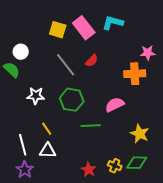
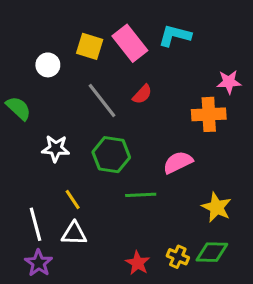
white circle: (21, 52) -> (48, 65), moved

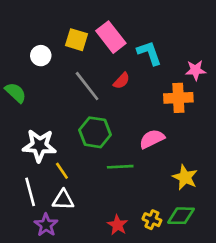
cyan L-shape: (175, 36) -> (149, 53), moved, turned 56
white star: (56, 148) -> (39, 146), moved, size x1.4
purple star: (39, 263) -> (46, 225), moved

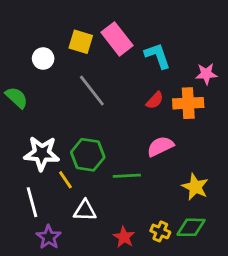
red semicircle: (121, 81) -> (155, 100), moved
green hexagon: (95, 132) -> (88, 155), moved
white triangle: (63, 200) -> (85, 211), moved

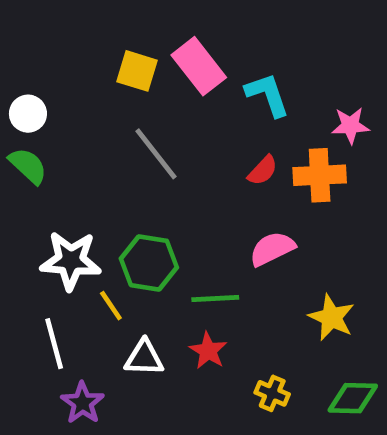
white circle: (43, 59) -> (28, 114), moved
green diamond: (191, 227) -> (353, 398), moved
red star: (124, 237) -> (208, 351), moved

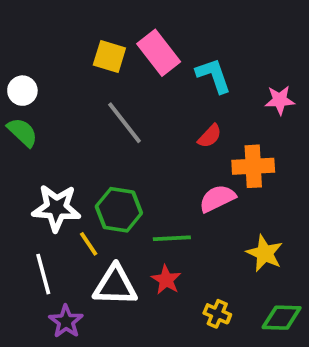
orange cross: (320, 175) -> (253, 166), moved
white triangle: (144, 358) -> (115, 285), size x1.4

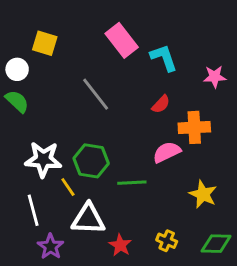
yellow square: (109, 57) -> (45, 43), moved
red star: (166, 280) -> (120, 245), moved

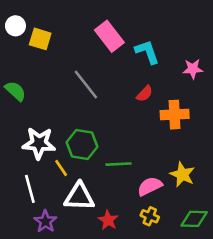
white circle: (17, 69) -> (15, 26), moved
pink semicircle: (167, 152) -> (150, 186), moved

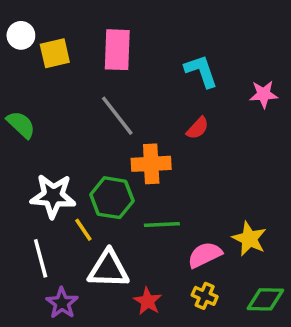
pink rectangle: (109, 36) -> (117, 50), moved, turned 40
yellow square: (40, 39) -> (55, 53), turned -30
orange cross: (175, 115) -> (151, 164), moved

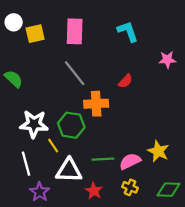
cyan L-shape: (201, 71) -> (128, 31), moved
green line: (162, 224) -> (103, 159), moved

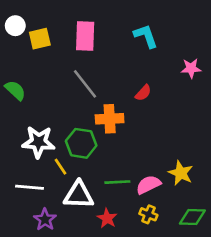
white line: (26, 164) -> (29, 187), turned -70

